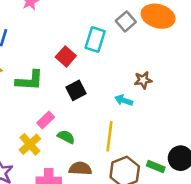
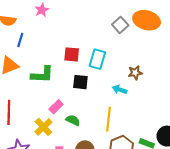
cyan rectangle: (95, 40) -> (97, 59), moved
red square: (66, 56) -> (72, 54), turned -35
black square: (76, 90) -> (80, 82), turned 35

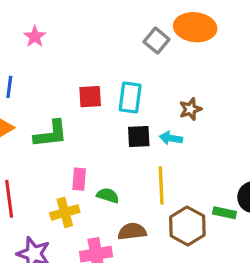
black square: (80, 82) -> (139, 137), moved
pink rectangle: (56, 107) -> (79, 179), turned -32
yellow cross: (43, 127) -> (65, 212), turned 36

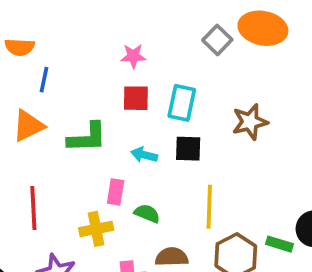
pink star: (35, 37) -> (133, 56), moved, turned 30
brown star: (190, 109) -> (250, 122), size x1.4
cyan arrow: (171, 138) -> (144, 155), moved

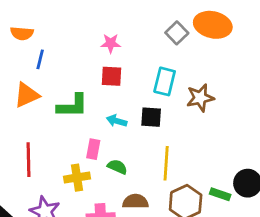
cyan rectangle: (182, 103) -> (165, 81), moved

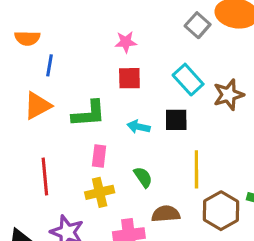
cyan rectangle: (165, 81) -> (188, 80), turned -52
pink rectangle: (93, 149) -> (99, 156), moved
green semicircle: (117, 167) -> (143, 177), turned 36

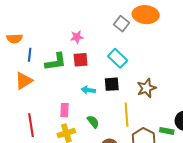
brown star: (229, 95) -> (146, 88), moved
green L-shape: (89, 114) -> (56, 62), moved

